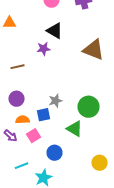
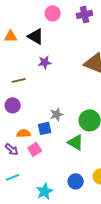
black triangle: (54, 31) -> (36, 36), moved
purple circle: (16, 99) -> (13, 105), moved
blue circle: (54, 153) -> (76, 181), moved
cyan line: (22, 166) -> (13, 177), moved

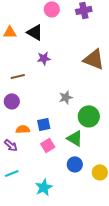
gray star: (57, 114) -> (66, 97), moved
pink square: (35, 149) -> (48, 145), moved
blue circle: (76, 181) -> (75, 164), moved

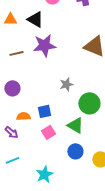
purple star: (44, 58) -> (44, 45), size x1.6
brown line: (18, 76) -> (16, 53), moved

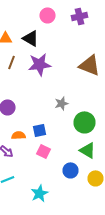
brown line: (16, 53) -> (12, 62), moved, turned -56
green triangle: (75, 125) -> (88, 150), moved
pink square: (48, 132) -> (44, 151), turned -32

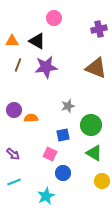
purple cross: (80, 16) -> (99, 29), moved
blue square: (40, 130) -> (63, 135), moved
orange semicircle: (18, 135) -> (31, 118), moved
blue circle: (70, 170) -> (63, 173), moved

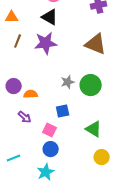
black triangle: (37, 41) -> (50, 17), moved
green circle: (91, 125) -> (91, 85), moved
purple arrow: (13, 154) -> (25, 117), moved
blue circle: (63, 173) -> (51, 149), moved

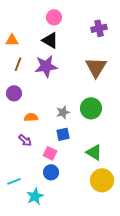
brown triangle: (96, 44) -> (96, 67), turned 40
gray star: (68, 82) -> (63, 112), moved
purple circle: (14, 86) -> (14, 93), moved
yellow circle: (102, 157) -> (102, 180), size x1.5
cyan star: (46, 172) -> (35, 196), moved

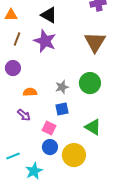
purple star: (46, 66) -> (45, 41), turned 30
yellow circle: (102, 180) -> (74, 155), moved

